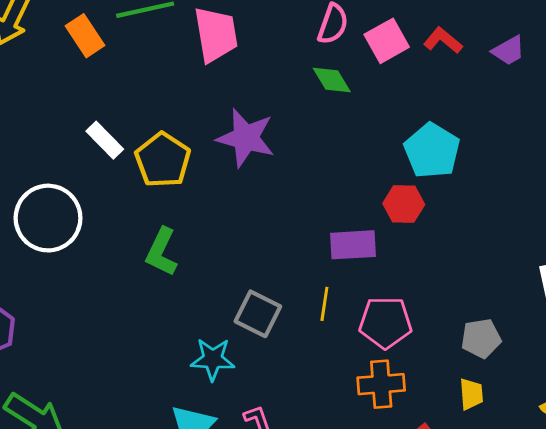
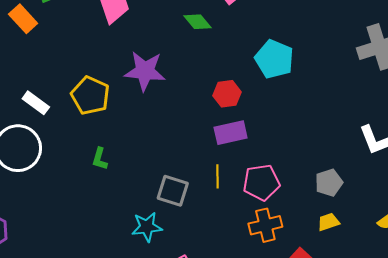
white rectangle: (105, 140) -> (36, 103), moved
red hexagon: (404, 204) -> (227, 94), moved
green L-shape: (161, 252) -> (100, 159), size x0.7
yellow trapezoid: (471, 394) -> (328, 222), turned -95

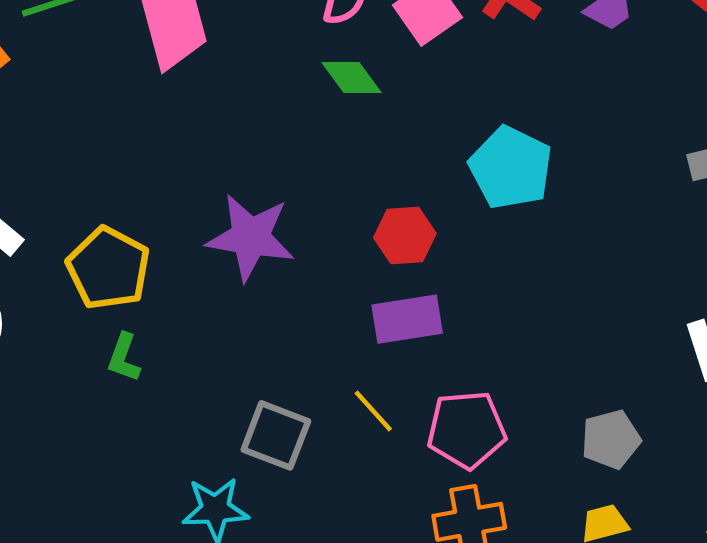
purple star: (145, 71) -> (250, 237), moved
yellow pentagon: (90, 95) -> (108, 268), moved
yellow line: (217, 176) -> (373, 411), turned -45

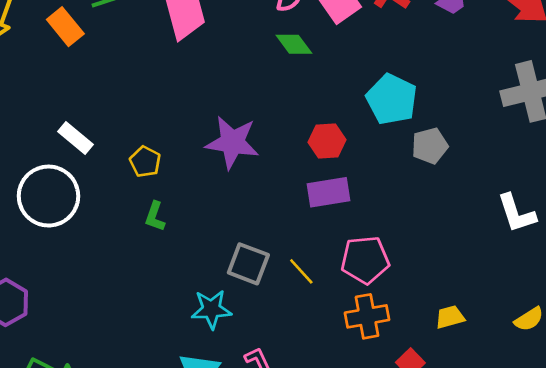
yellow pentagon: (108, 268) -> (145, 162), size x0.6
yellow line: (373, 411) -> (301, 271), moved
gray pentagon: (611, 439) -> (430, 146), moved

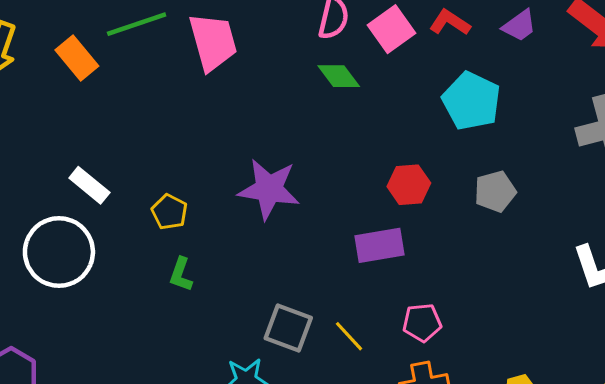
cyan pentagon: (392, 99) -> (471, 101), moved
red hexagon: (327, 141) -> (409, 185), moved
pink pentagon: (365, 260) -> (422, 323), size x0.7

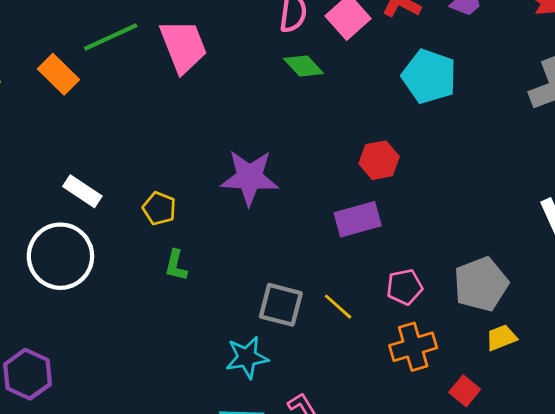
gray pentagon: (495, 191) -> (481, 284), moved, size x1.4

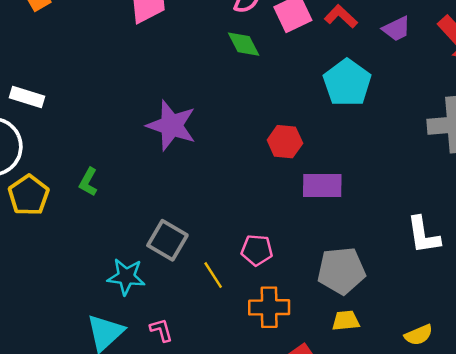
white rectangle: (82, 191) -> (27, 97), turned -32
yellow pentagon: (159, 208) -> (29, 195), moved, size x1.4
purple rectangle: (358, 219) -> (322, 185), moved
pink pentagon: (405, 287) -> (257, 250), moved
yellow line: (338, 307) -> (213, 275), moved

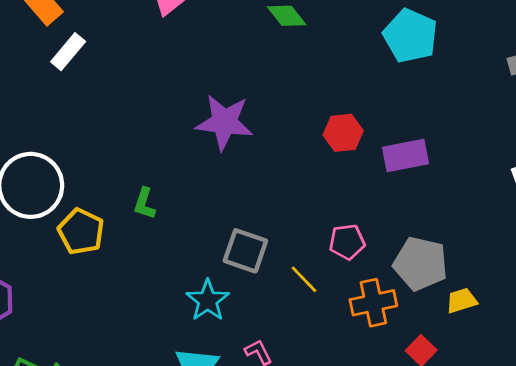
white rectangle: (27, 97) -> (68, 52), moved, turned -56
red hexagon: (285, 142) -> (343, 133), moved
gray pentagon: (341, 271) -> (420, 264), moved, turned 30
cyan star: (126, 277) -> (208, 300), turned -30

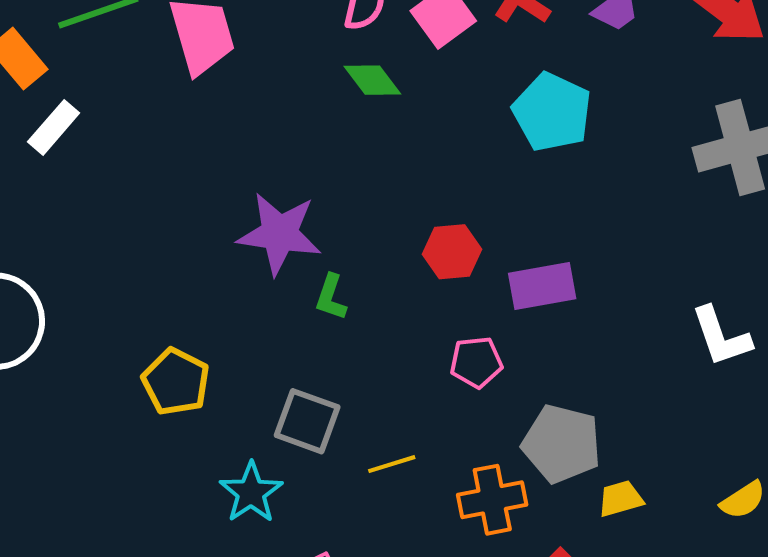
green L-shape: (144, 203) -> (331, 297), moved
yellow pentagon: (81, 231) -> (176, 382), moved
pink pentagon: (347, 242) -> (476, 362), moved
yellow line: (304, 279) -> (392, 464), turned -64

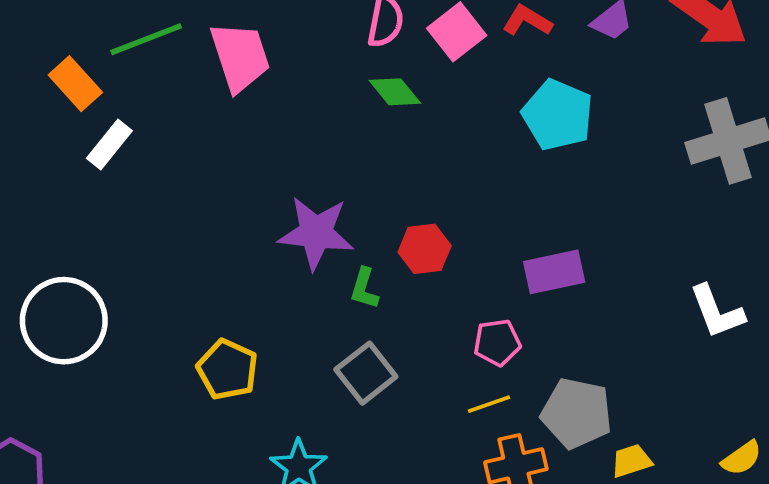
red hexagon: (452, 252) -> (425, 249), moved
gray square: (307, 421) -> (366, 373), moved, turned 34
yellow line: (392, 464) -> (489, 404), moved

